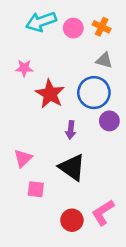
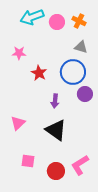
red star: (50, 94) -> (39, 73), size x0.7
pink square: (36, 189) -> (28, 161), moved

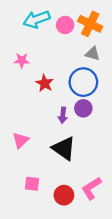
orange cross: (79, 21) -> (90, 24), size x1.5
purple circle: (85, 94) -> (83, 108), moved

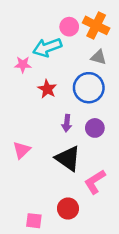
cyan arrow: (37, 19) -> (47, 47), moved
purple circle: (83, 108) -> (95, 128), moved
pink square: (32, 184) -> (34, 221), moved
pink L-shape: (91, 188) -> (95, 182), moved

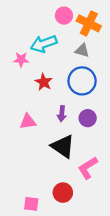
pink circle: (69, 27) -> (64, 16), moved
gray triangle: (99, 57) -> (82, 50), moved
pink triangle: (22, 150) -> (28, 122), moved, turned 36

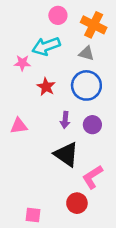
pink circle: (64, 16) -> (58, 15), moved
pink triangle: (28, 122) -> (19, 126), moved
red circle: (63, 193) -> (77, 203), moved

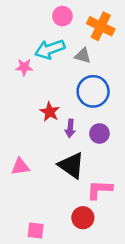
gray triangle: (86, 53) -> (83, 56), moved
red star: (46, 87) -> (50, 112), moved
pink triangle: (19, 126) -> (20, 167), moved
pink L-shape: (92, 177) -> (99, 190), turned 35

